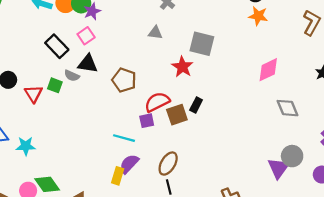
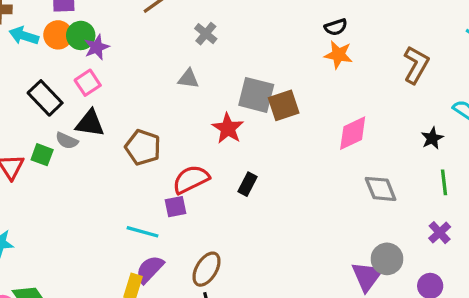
brown square: (177, 115) -> (284, 105), moved

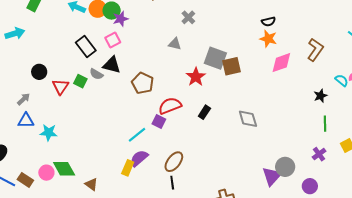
pink diamond: (353, 133) -> (281, 63), moved
gray diamond: (381, 189) -> (248, 119), moved
purple square: (176, 207) -> (159, 121), turned 32
cyan line: (142, 232) -> (137, 135), turned -60

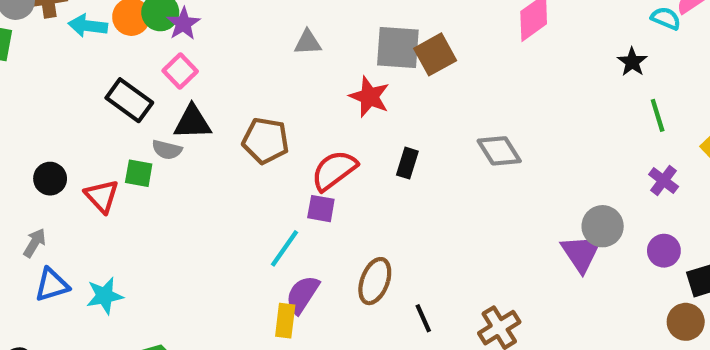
black line: (172, 183) -> (423, 318), moved

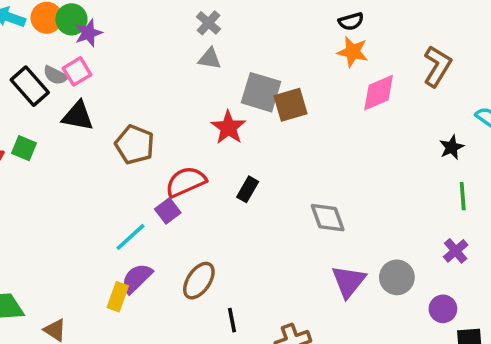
gray triangle: (308, 42) -> (210, 59), moved
gray semicircle: (167, 150) -> (55, 75), moved
gray diamond: (499, 151) -> (328, 218), moved
purple square: (321, 209) -> (168, 211), turned 30
purple triangle: (581, 253) -> (349, 281), moved

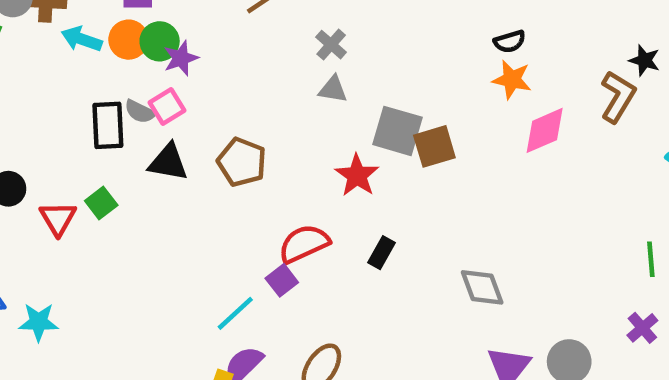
black rectangle: (30, 86) -> (108, 125), turned 39
brown pentagon: (135, 145) -> (242, 162), moved
black star: (452, 147) -> (645, 60), moved, turned -30
green square: (24, 148) -> (101, 203), turned 30

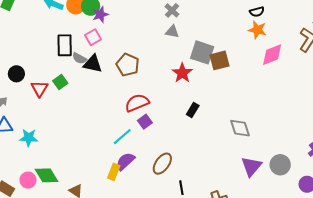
gray semicircle: (140, 112) -> (79, 58), moved
red semicircle: (304, 244) -> (137, 103), moved

